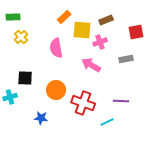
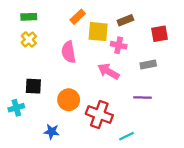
green rectangle: (13, 17) -> (29, 17), moved
pink cross: (100, 42) -> (119, 45), turned 32
purple line: (121, 101) -> (142, 97), moved

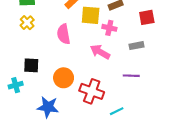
blue star: (52, 132) -> (48, 107), size x1.5

